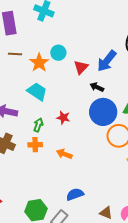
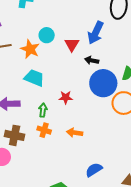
orange cross: (35, 145) -> (44, 130), turned 32

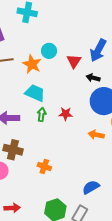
green arrow: (43, 110) -> (42, 115), moved
orange cross: (44, 130) -> (44, 167), moved
orange arrow: (75, 133) -> (96, 135), moved

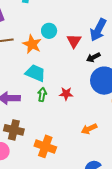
black arrow: (93, 78) -> (93, 57), turned -40
orange arrow: (96, 135) -> (89, 129), moved, turned -35
orange cross: (44, 167) -> (45, 146), size x1.5

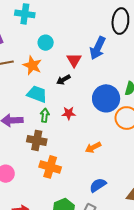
cyan circle: (49, 31) -> (46, 43), moved
black arrow: (93, 57) -> (63, 80), moved
brown cross: (14, 130) -> (37, 140), moved

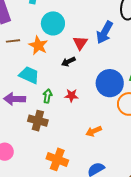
cyan circle: (46, 43) -> (53, 23), size x1.5
cyan trapezoid: (37, 94) -> (29, 75), moved
orange cross: (50, 167) -> (57, 159), moved

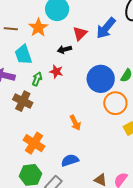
brown line: (13, 41) -> (11, 29), moved
cyan trapezoid: (29, 75) -> (23, 55), turned -145
red star: (71, 95) -> (56, 72), moved
orange arrow: (94, 131) -> (75, 123), turned -105

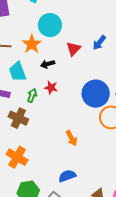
blue arrow: (106, 28) -> (99, 43), size x0.7
black arrow: (64, 49) -> (48, 64), moved
orange cross: (34, 143) -> (17, 157), moved

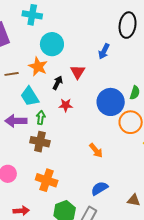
red triangle: (73, 49) -> (78, 72), moved
black arrow: (48, 64) -> (58, 83), turned 144
green arrow: (32, 95) -> (41, 117), moved

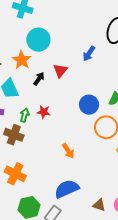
blue circle: (111, 102) -> (89, 105), size x0.7
red star: (66, 105) -> (44, 112), moved
green arrow: (41, 117) -> (25, 115), moved
blue semicircle: (100, 188) -> (67, 189), size x1.4

